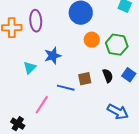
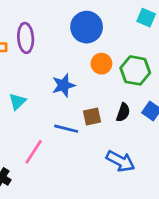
blue star: (53, 56) -> (64, 85), moved
black semicircle: (108, 76) -> (123, 112), turned 40
blue arrow: (118, 112) -> (120, 161), moved

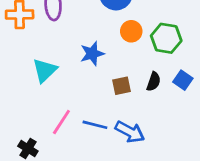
cyan triangle: (17, 102) -> (45, 70), size x1.4
blue line: (66, 129) -> (95, 125), moved
blue arrow: (120, 161) -> (130, 132), moved

